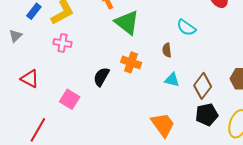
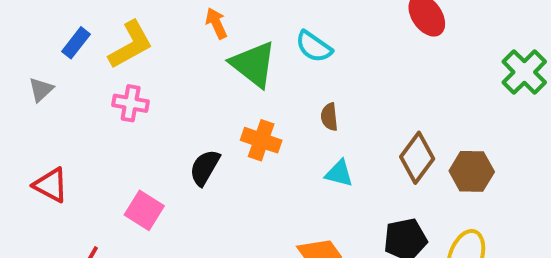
cyan semicircle: (186, 28) -> (314, 47), moved
red triangle: (30, 79) -> (51, 185), moved
brown diamond: (203, 86) -> (417, 158), moved

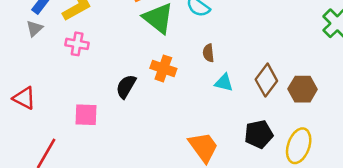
gray triangle: (41, 90) -> (34, 28), moved
cyan triangle: (339, 173) -> (224, 83), moved
pink square: (144, 210) -> (86, 115), turned -30

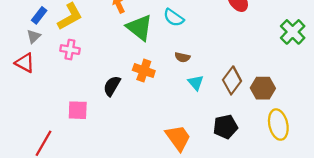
brown semicircle: (208, 53) -> (182, 57), turned -72
cyan triangle: (224, 83) -> (196, 83), turned 35
red triangle: (24, 98) -> (25, 63), moved
yellow ellipse: (299, 146) -> (278, 125), moved, turned -32

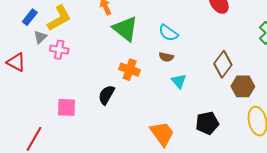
cyan semicircle: (174, 18) -> (168, 33), moved
gray triangle: (34, 36) -> (40, 37), moved
brown diamond: (232, 80) -> (223, 64), moved
black semicircle: (112, 86) -> (106, 95), moved

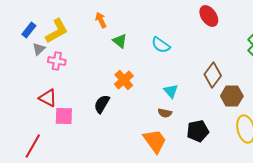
green triangle: (125, 29) -> (120, 41), size x0.6
brown semicircle: (166, 57) -> (165, 113), moved
red triangle: (16, 62) -> (48, 98), moved
orange cross: (130, 70) -> (124, 80), turned 30

